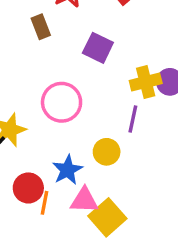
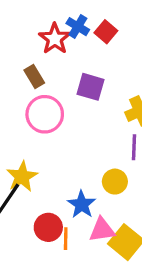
pink circle: (62, 102) -> (45, 114), moved

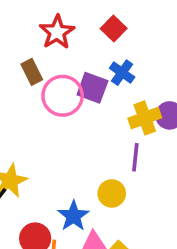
blue cross: (78, 27) -> (122, 73), moved
pink circle: (45, 114) -> (63, 96), moved

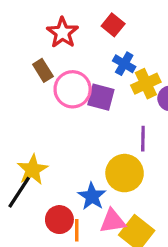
purple square: (92, 88) -> (101, 97), moved
yellow cross: (145, 118) -> (146, 84), moved
yellow circle: (112, 193) -> (125, 173), size x1.5

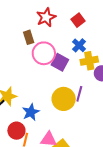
yellow circle: (125, 173) -> (64, 99), moved
blue star: (92, 196) -> (31, 112), moved

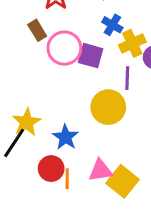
purple line: (79, 94) -> (127, 78), moved

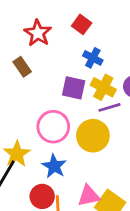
yellow cross: (132, 43) -> (103, 87), moved, turned -35
pink circle: (64, 48) -> (53, 127), moved
purple line: (127, 78) -> (109, 107), turned 75

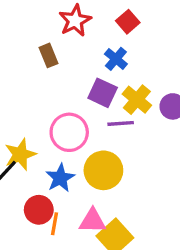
blue cross: (93, 58) -> (116, 59), moved
purple line: (109, 107) -> (121, 123), moved
yellow circle: (93, 136) -> (103, 170), moved

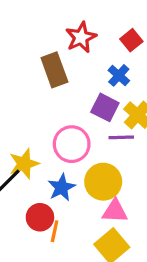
brown rectangle: (48, 55) -> (54, 70), size x1.5
pink triangle: (93, 221) -> (115, 211), moved

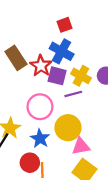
red star: (81, 37) -> (41, 66), moved
red square: (131, 40) -> (65, 25), turned 32
blue cross: (119, 75) -> (62, 51), size x1.5

